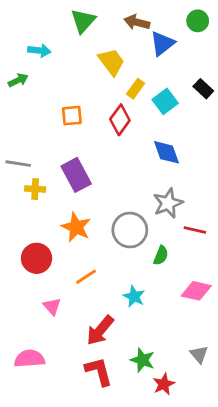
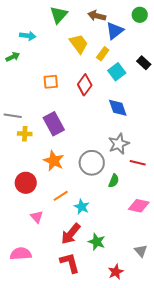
yellow rectangle: (135, 89) -> (103, 54), moved
cyan star: (134, 296) -> (82, 207), moved
green star: (143, 360) -> (97, 242), moved

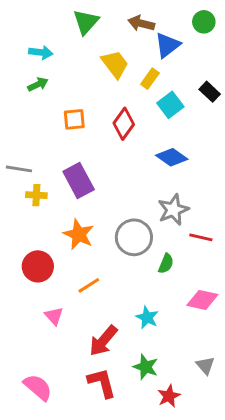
green arrow: (13, 57) -> (38, 84), moved
blue diamond: (118, 108) -> (172, 157), turned -35
cyan star: (82, 207) -> (147, 317), moved
green star: (97, 242) -> (146, 367), moved
pink semicircle: (21, 254) -> (38, 387), moved, turned 45

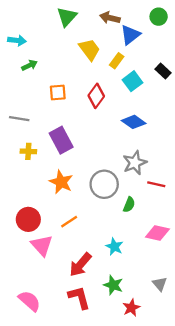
cyan arrow: (41, 52) -> (17, 40), moved
gray line: (19, 169) -> (19, 119), moved
red circle: (38, 266) -> (28, 219), moved
pink triangle: (54, 316) -> (42, 245), size x1.5

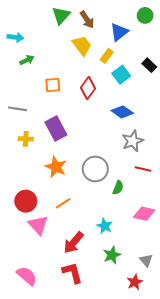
brown arrow: (110, 18) -> (87, 20), moved, turned -138
gray star: (135, 163) -> (133, 141), moved
green star: (113, 285) -> (112, 255), moved, turned 30
red star: (131, 308) -> (135, 282), moved

